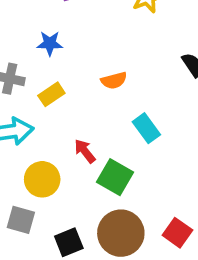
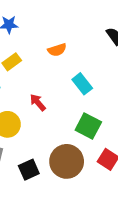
green square: (115, 177) -> (88, 126), moved

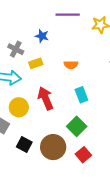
red arrow: (38, 102) -> (45, 98), size x1.6
black square: (29, 170) -> (24, 145), turned 35

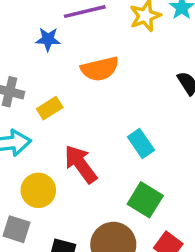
blue star: (42, 36) -> (48, 39), moved
orange semicircle: (71, 65) -> (100, 69), moved, size x1.5

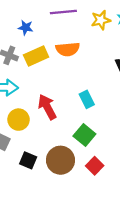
blue star: (48, 39) -> (26, 27), moved
yellow rectangle: (50, 108) -> (36, 56), moved, size x1.5

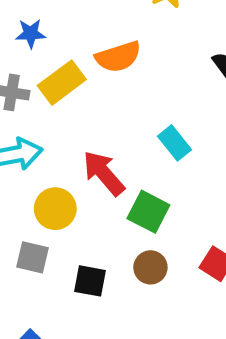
green square: (84, 135) -> (148, 212), moved
brown circle: (60, 160) -> (150, 267), size x0.6

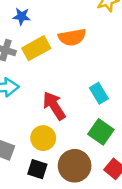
yellow circle: (55, 209) -> (43, 138), moved
green square: (148, 212) -> (101, 132), moved
brown circle: (150, 267) -> (75, 166), size x1.6

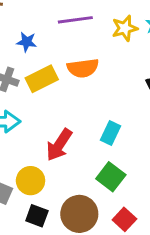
cyan rectangle: (99, 93) -> (110, 133), turned 54
red arrow: (54, 106) -> (59, 145), turned -116
yellow circle: (43, 138) -> (31, 181), moved

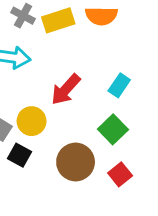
black square: (37, 216) -> (20, 155), moved

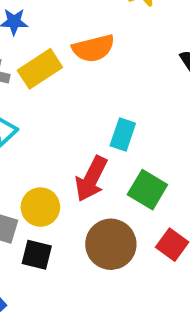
cyan rectangle: (119, 85) -> (123, 135), moved
red arrow: (66, 89) -> (91, 179), moved

